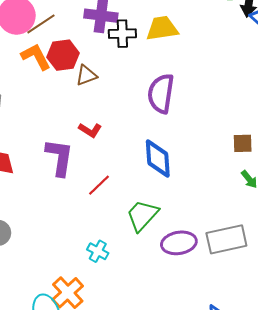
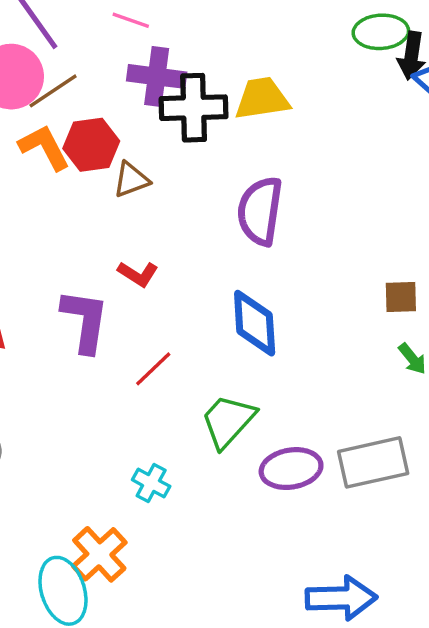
black cross: (122, 34) -> (194, 108), size x1.4

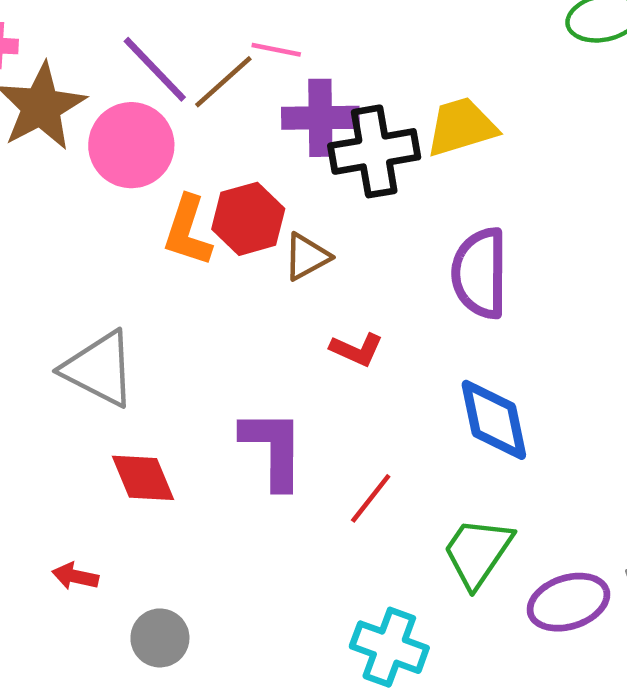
brown line: (53, 91) -> (223, 82), moved
orange L-shape: (44, 147) -> (188, 231), turned -126
red L-shape: (138, 274) -> (357, 350), moved
cyan cross: (151, 483) -> (389, 647), size x1.5

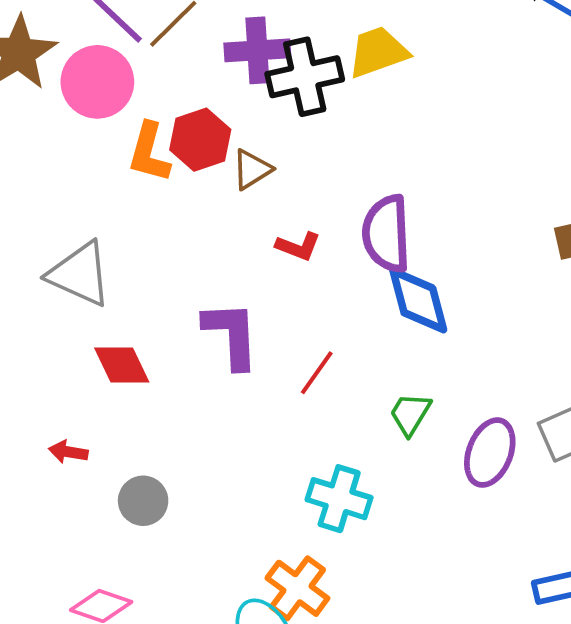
purple semicircle: (480, 273) -> (386, 234), moved
green trapezoid: (478, 552) -> (410, 414), size x0.7
purple ellipse: (568, 602) -> (490, 453), turned -48

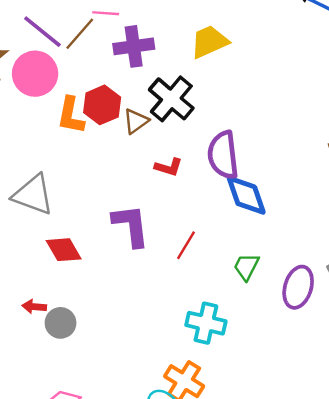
black cross: (305, 77) -> (171, 99), moved, turned -33
gray circle: (143, 501) -> (61, 323), moved

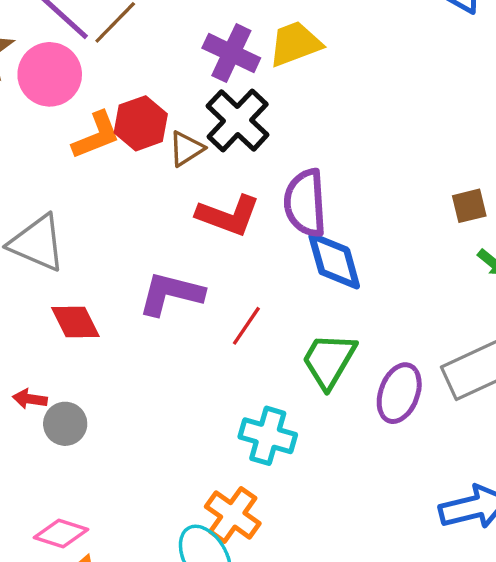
purple cross: (134, 46) -> (231, 53), moved, turned 30
orange L-shape: (71, 115) -> (96, 135), turned -126
red L-shape: (169, 167) -> (228, 215), size x1.6
purple L-shape: (131, 226) -> (171, 294), turned -72
green trapezoid: (246, 267) -> (329, 360), size x1.5

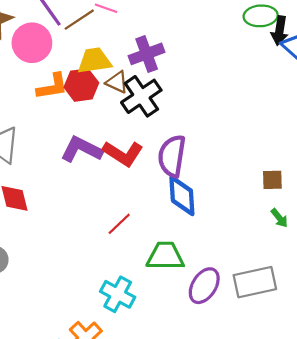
yellow trapezoid: (295, 44) -> (94, 61), moved
purple cross: (231, 53) -> (147, 54), turned 32
brown triangle: (186, 149) -> (117, 82), moved, turned 45
purple L-shape: (171, 294) -> (81, 149), moved
green trapezoid: (329, 360) -> (165, 256), turned 48

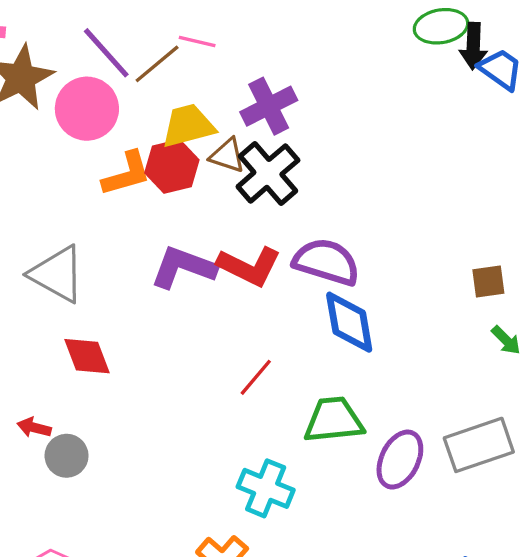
purple semicircle: (172, 156) -> (326, 262), turned 105

